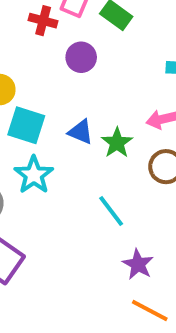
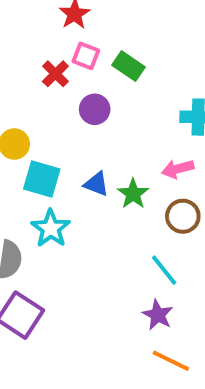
red cross: (43, 21) -> (55, 74), turned 32
cyan line: (111, 211) -> (164, 270), moved

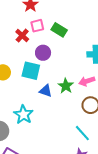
pink square: (86, 56) -> (37, 26), turned -32
cyan square: (42, 179) -> (31, 71), moved
green star: (133, 194) -> (66, 86), moved

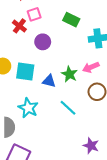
green rectangle: (59, 30) -> (71, 20), moved
cyan square: (31, 71) -> (25, 72), moved
cyan line: (82, 133) -> (68, 108), moved

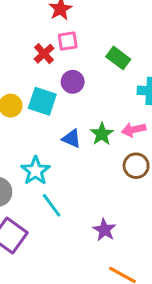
cyan square: (25, 72) -> (42, 101), moved
cyan line: (68, 108) -> (52, 205), moved
purple star: (91, 146) -> (104, 230), moved

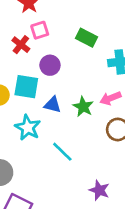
blue triangle: (72, 138) -> (53, 105), moved
cyan star: (36, 171) -> (28, 128), moved
cyan line: (52, 205) -> (62, 152), moved

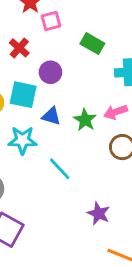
pink square: (40, 30) -> (51, 21), moved
cyan star: (28, 128) -> (22, 140), turned -30

